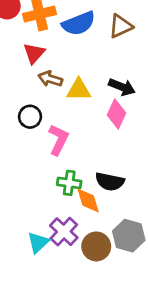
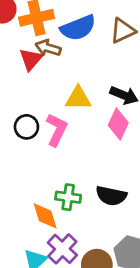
brown arrow: (50, 79) -> (48, 48), moved
pink L-shape: (58, 140) -> (57, 130), moved
orange diamond: (88, 200) -> (45, 216), moved

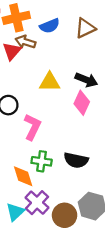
blue semicircle: (78, 28) -> (50, 26), size x0.7
pink L-shape: (57, 130) -> (32, 127), moved

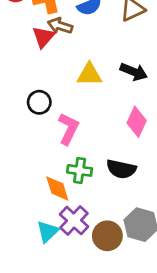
pink diamond: (82, 103) -> (137, 122), moved

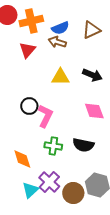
brown arrow: (60, 26) -> (57, 42), moved
black circle: (39, 102) -> (29, 106), moved
pink diamond: (137, 122) -> (94, 111), turned -45
orange diamond: (57, 189) -> (22, 159), moved

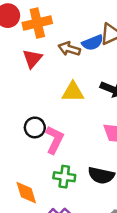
blue semicircle: (60, 28) -> (93, 43), moved

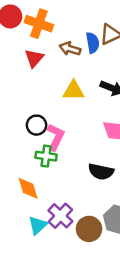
orange cross: (37, 23) -> (39, 24), turned 32
blue semicircle: (93, 43) -> (93, 43), turned -78
green cross: (64, 177) -> (46, 156), moved

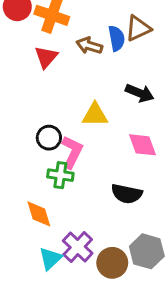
yellow triangle: (74, 90) -> (95, 115), moved

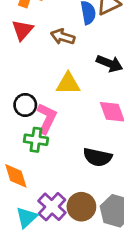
brown arrow: (89, 46) -> (63, 37), moved
brown circle: (112, 263) -> (81, 207), moved

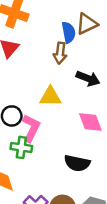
brown arrow: (63, 37) -> (60, 53), moved, turned -100

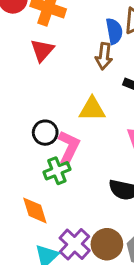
green cross: (21, 147) -> (57, 171), turned -30

